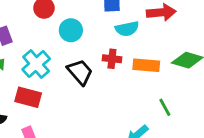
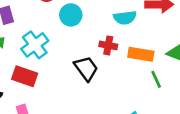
black trapezoid: (80, 72) -> (86, 68), moved
green line: (165, 107) -> (156, 79), moved

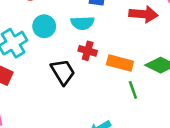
cyan circle: (71, 15) -> (44, 26), moved
cyan semicircle: (125, 18) -> (82, 23), moved

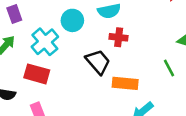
orange rectangle: (120, 63) -> (125, 83), moved

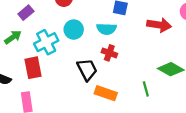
purple rectangle: (14, 14) -> (26, 13), turned 56
red rectangle: (37, 74) -> (33, 68), turned 50

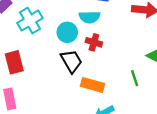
cyan circle: (74, 30) -> (67, 32), moved
cyan cross: (46, 42) -> (30, 21), moved

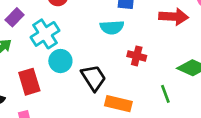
cyan circle: (67, 32) -> (60, 61), moved
red cross: (94, 42) -> (137, 56), moved

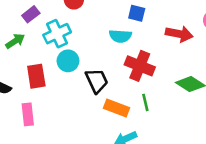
red cross: (137, 56) -> (140, 66), size x1.6
green line: (165, 94) -> (145, 102), moved

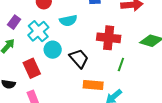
cyan semicircle: (120, 36) -> (68, 21), moved
green line: (145, 102) -> (121, 65), turned 48
orange rectangle: (117, 108) -> (93, 85), moved

